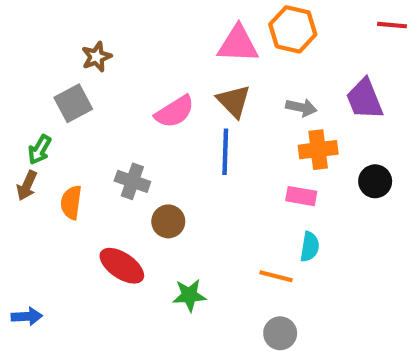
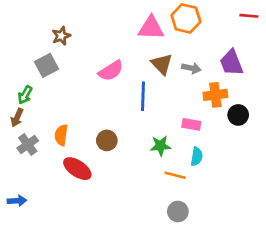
brown triangle: (234, 101) -> (162, 64), moved
orange cross: (318, 150) -> (215, 95), moved
gray cross: (132, 181) -> (28, 144), moved, turned 35
orange semicircle: (71, 202) -> (61, 135), moved
green star: (189, 295) -> (160, 146), moved

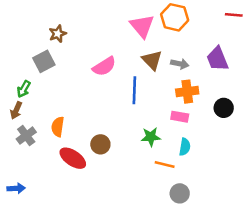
pink triangle: (151, 28) -> (142, 26), turned 48
orange cross: (215, 95) -> (187, 92), moved
brown circle: (107, 140) -> (100, 144), moved
gray circle: (178, 211) -> (180, 193), moved

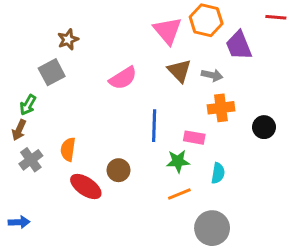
purple trapezoid: (217, 59) -> (239, 45), moved
blue line: (134, 90) -> (154, 126), moved
pink rectangle: (180, 117) -> (194, 138), moved
orange line: (165, 164) -> (179, 194), moved, turned -36
gray circle: (180, 193) -> (212, 228), size x1.5

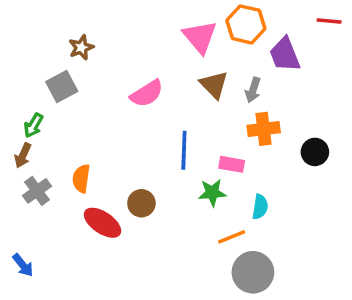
gray arrow: (212, 75) -> (253, 90), turned 96
orange line: (179, 194) -> (232, 237), moved
blue arrow: (19, 222) -> (23, 265), turned 54

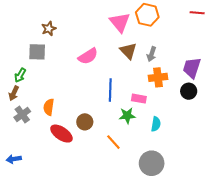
purple trapezoid: (285, 55) -> (192, 68), moved, turned 40
gray square: (62, 86) -> (37, 52), turned 30
orange line: (232, 237) -> (113, 142), moved, turned 70
blue arrow: (23, 265) -> (14, 159), turned 120

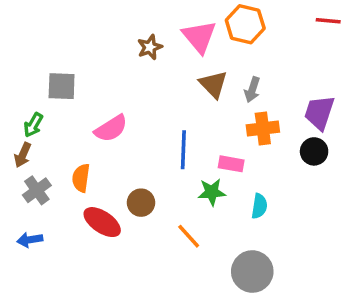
brown star: (49, 29) -> (150, 47), moved
pink semicircle: (88, 56) -> (111, 128), moved
blue arrow: (14, 159) -> (30, 240), moved

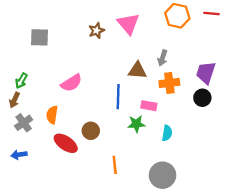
orange hexagon: (245, 24) -> (177, 16), moved
brown triangle: (213, 84) -> (137, 70), moved, turned -42
gray square: (62, 86) -> (40, 37), moved
orange line: (189, 236) -> (115, 165), moved, turned 36

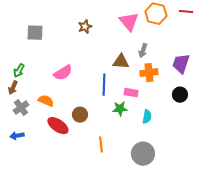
pink triangle: (128, 24) -> (129, 22), moved
black circle: (202, 98) -> (180, 95), moved
orange semicircle: (52, 115) -> (46, 101), turned 105

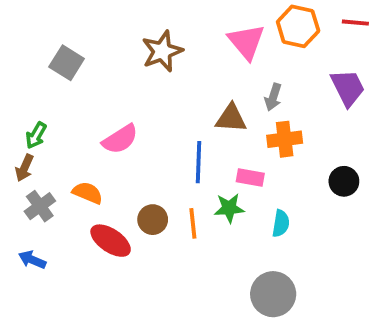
brown star: (85, 27) -> (162, 51), size x1.5
gray square: (35, 33) -> (67, 63), turned 30
purple trapezoid: (181, 64) -> (348, 88), moved, turned 135
blue arrow: (17, 136) -> (32, 260), turned 32
orange line: (101, 145) -> (193, 223), moved

